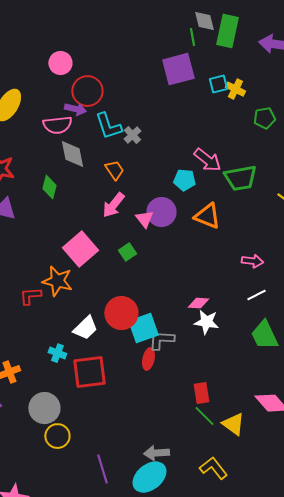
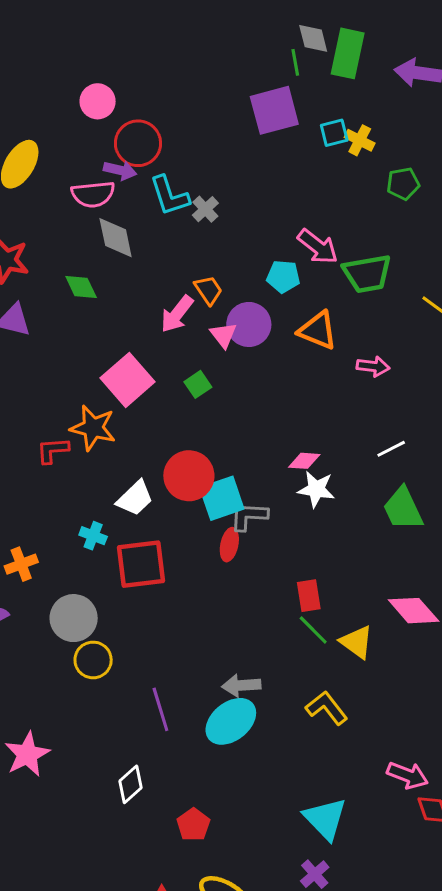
orange trapezoid: (114, 170) -> (208, 290), moved
green diamond: (49, 187) -> (81, 287), turned -40
pink arrow: (252, 261) -> (373, 366), moved

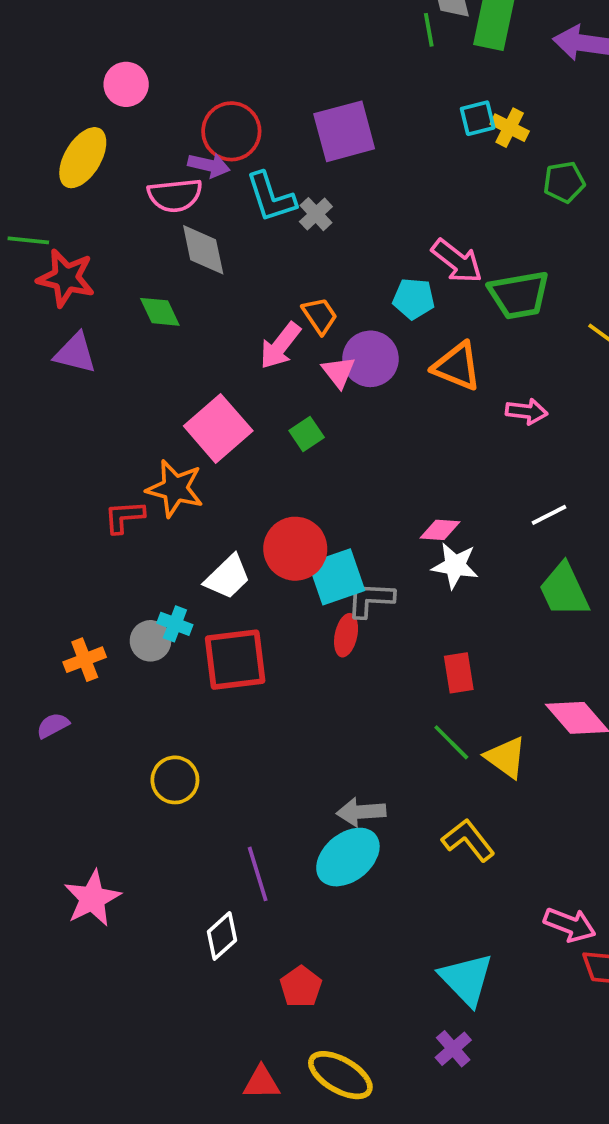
pink circle: (98, 101) -> (126, 84), moved
purple square: (274, 110) -> (344, 131), moved
red rectangle: (309, 596) -> (459, 673), moved
gray circle: (74, 618) -> (151, 641), moved, size x0.7
purple line: (160, 709) -> (258, 874), moved

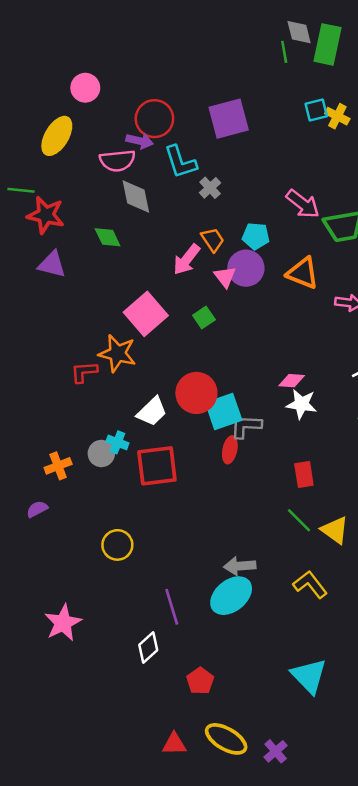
gray cross: (316, 214) -> (210, 188), moved
cyan pentagon: (414, 299) -> (256, 236), moved
purple cross: (453, 1049) -> (276, 751), moved

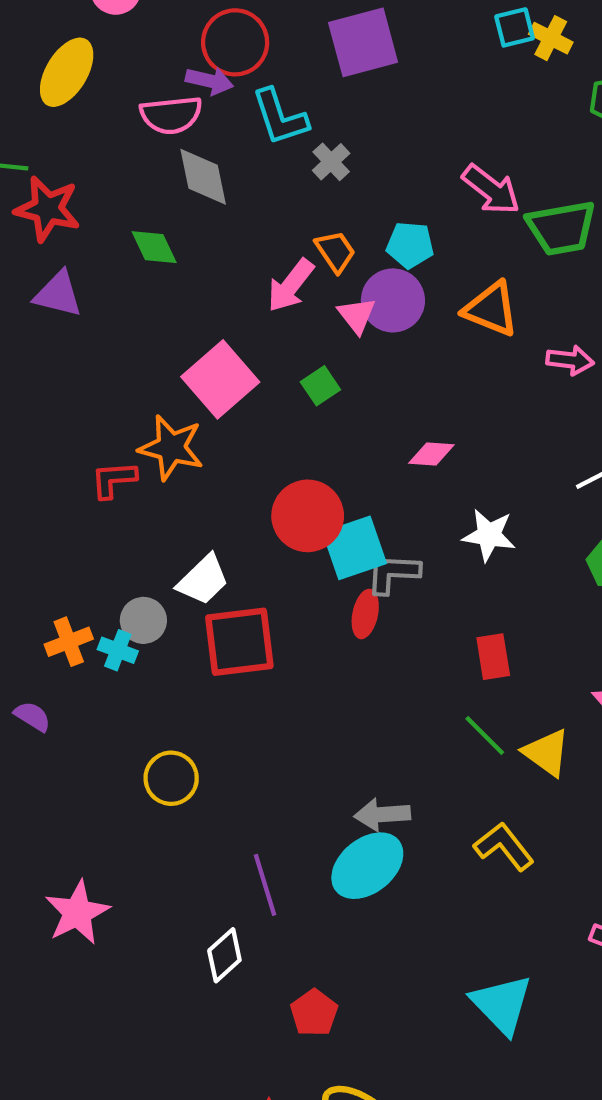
pink diamond: (292, 381) -> (431, 454), moved
white trapezoid: (152, 411) -> (203, 580), moved
cyan cross: (117, 442) -> (118, 650), moved
purple semicircle: (37, 509) -> (32, 716), turned 60

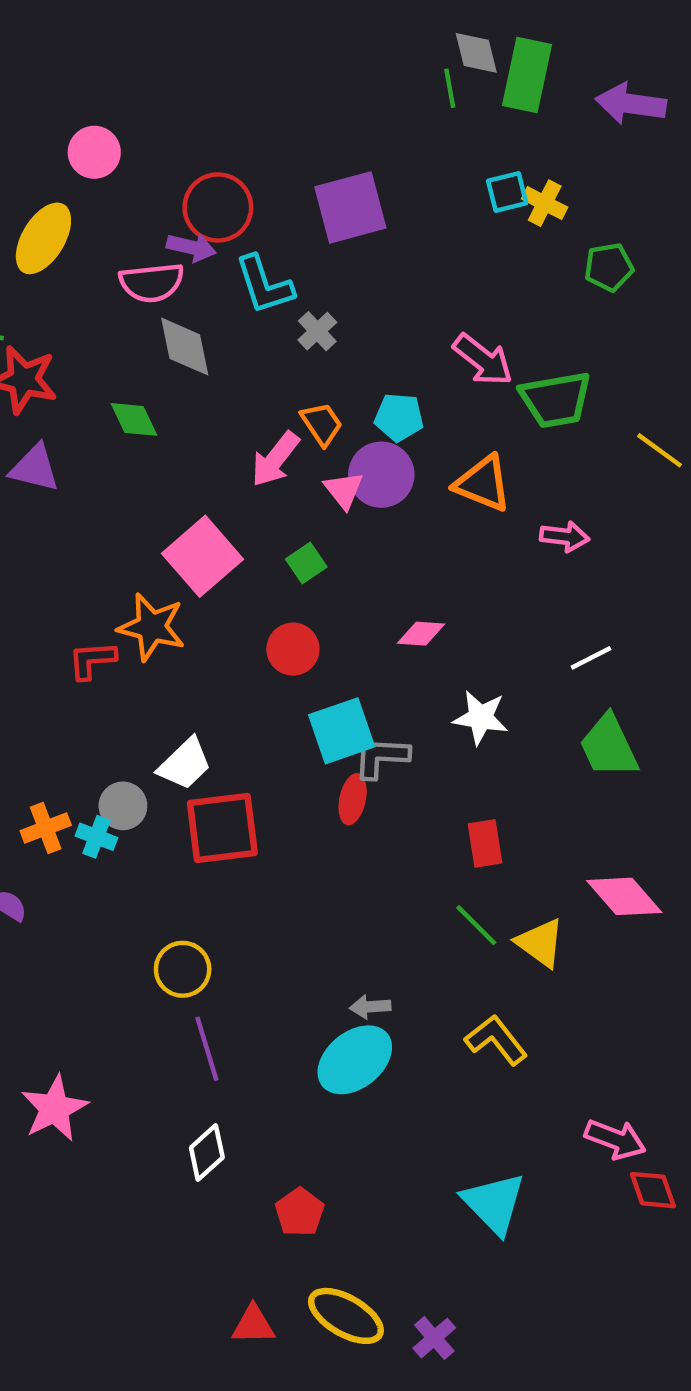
red circle: (308, 516) -> (293, 649), moved, size x0.7
yellow circle: (171, 778) -> (183, 969), moved
gray arrow: (382, 814) -> (370, 1007), size x0.7
purple line: (265, 885) -> (207, 1049), moved

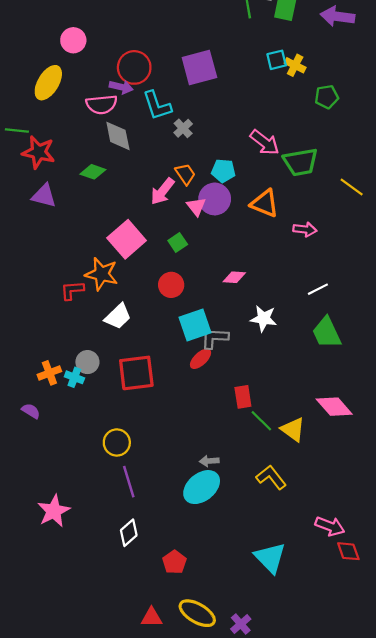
green diamond: (134, 419) -> (93, 172), turned -45
white trapezoid: (185, 764) -> (118, 316), moved
red ellipse: (353, 799) -> (201, 359), turned 35
red rectangle: (485, 843) -> (243, 397), moved

